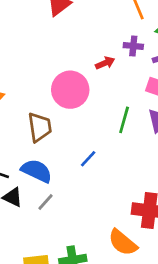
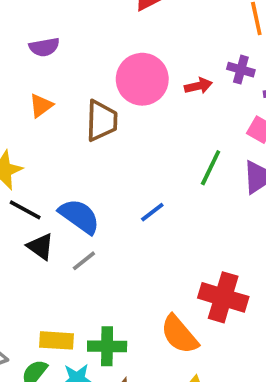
pink circle: (70, 90) -> (142, 79), moved
brown trapezoid: (40, 127) -> (102, 121), moved

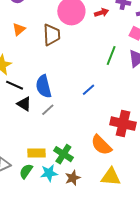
blue line: (152, 212) -> (88, 90), moved
blue semicircle: (79, 216) -> (44, 86), turned -135
green cross: (107, 346) -> (63, 154), turned 36

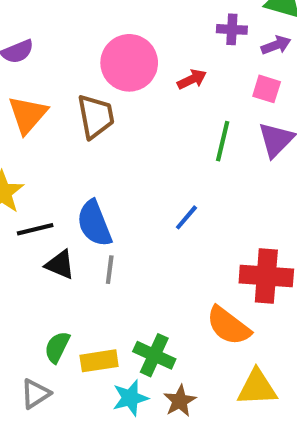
red arrow: (101, 13) -> (192, 79), moved
orange triangle: (19, 29) -> (28, 115), size x1.5
black line: (15, 85) -> (35, 229), turned -30
gray line: (48, 110) -> (110, 270), turned -32
green semicircle: (26, 171) -> (57, 347), moved

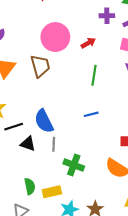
green line: (223, 141) -> (94, 75), moved
blue line: (186, 217) -> (91, 114), turned 40
green semicircle: (57, 347) -> (30, 186), turned 147
green cross: (154, 355) -> (74, 165), moved

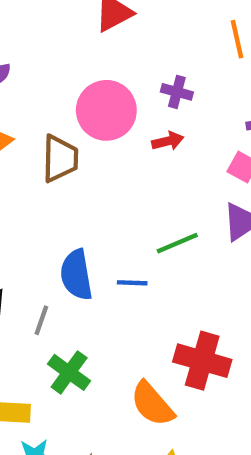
purple cross: (107, 16) -> (177, 92), moved
green line: (94, 75) -> (177, 243), moved, turned 42
blue semicircle: (44, 121) -> (76, 275), moved

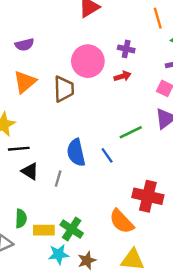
blue line: (132, 283) -> (107, 155), turned 56
green cross: (69, 372) -> (72, 229), moved

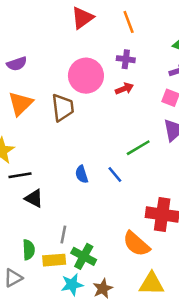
orange line: (158, 18) -> (129, 22), moved
blue semicircle: (76, 153) -> (82, 174), size x0.6
gray line: (58, 179) -> (63, 234), moved

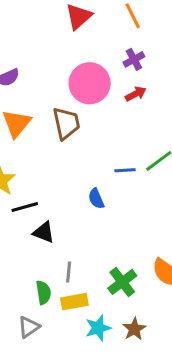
purple cross: (126, 59) -> (134, 59), turned -30
blue line: (115, 174) -> (125, 170), moved, turned -48
gray line: (63, 234) -> (69, 272), moved
green cross: (84, 256) -> (122, 282), moved, turned 30

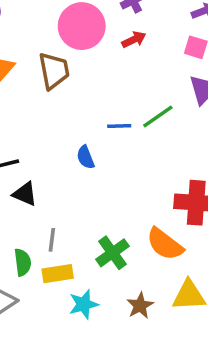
brown star: (134, 329) -> (140, 306), moved

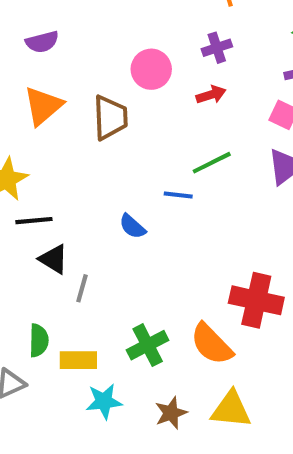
pink circle: (82, 26) -> (151, 69), size x0.7
green line: (158, 117) -> (212, 163), moved
blue semicircle: (85, 157) -> (132, 226), turned -35
gray line: (52, 240) -> (82, 288), moved

